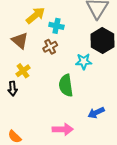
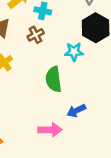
blue arrow: (96, 113) -> (76, 111), moved

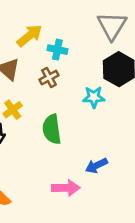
green semicircle: (54, 79) -> (52, 129), moved

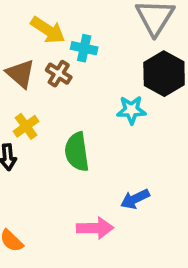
yellow arrow: (29, 36) -> (48, 30), turned 72
brown cross: (49, 78) -> (59, 74), moved, turned -30

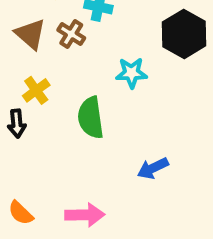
cyan star: (131, 110) -> (132, 73), moved
pink arrow: (95, 228) -> (85, 215), moved

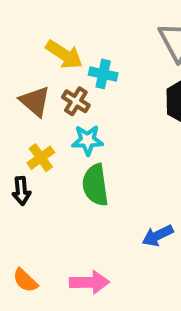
cyan star: (132, 73) -> (88, 140), moved

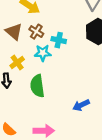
cyan cross: (103, 74) -> (59, 40), moved
green semicircle: (95, 185) -> (37, 86), moved

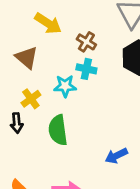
brown cross: (36, 32) -> (86, 42), moved

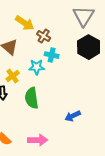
brown cross: (86, 42) -> (44, 36), moved

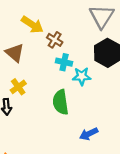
cyan star: (37, 67) -> (82, 76), moved
green semicircle: (32, 98) -> (61, 102), moved

